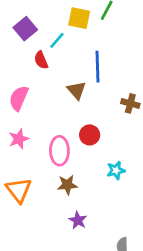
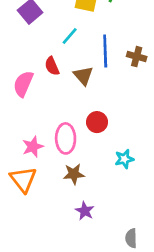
cyan line: (57, 40) -> (70, 36), moved
red semicircle: (41, 60) -> (52, 66), moved
brown cross: (130, 103) -> (137, 57), moved
pink star: (19, 139) -> (33, 147), moved

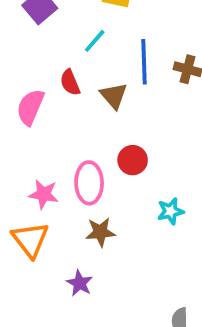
pink star: (33, 147) -> (44, 194), turned 30
purple star: (85, 211) -> (80, 283), moved

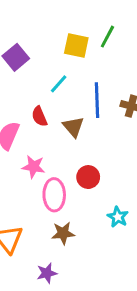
pink star: (44, 194) -> (33, 167), moved
cyan star: (170, 211) -> (118, 217), turned -30
purple star: (80, 283) -> (47, 273), turned 30

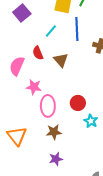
blue line: (97, 100) -> (77, 29), moved
red circle: (88, 177) -> (78, 103), moved
purple star: (47, 273) -> (56, 159), moved

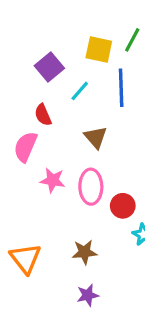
purple square: (22, 13) -> (49, 67), moved
red semicircle: (38, 53) -> (43, 115), moved
pink ellipse: (48, 106) -> (91, 187), moved

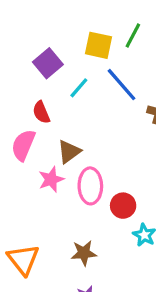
blue line: (121, 88) -> (121, 85), turned -39
brown triangle: (96, 137) -> (69, 152), moved, turned 35
pink star: (53, 180) -> (51, 179), turned -30

